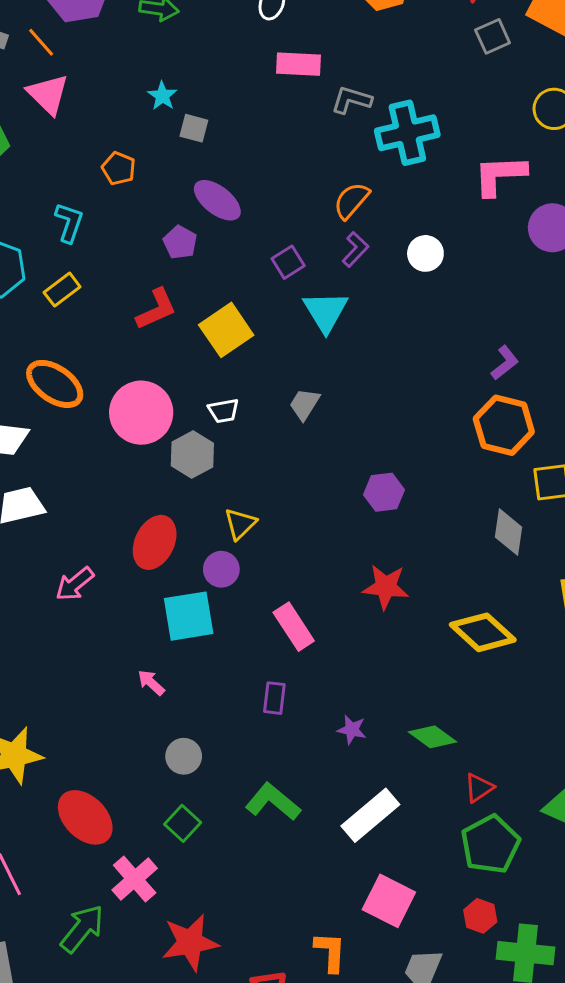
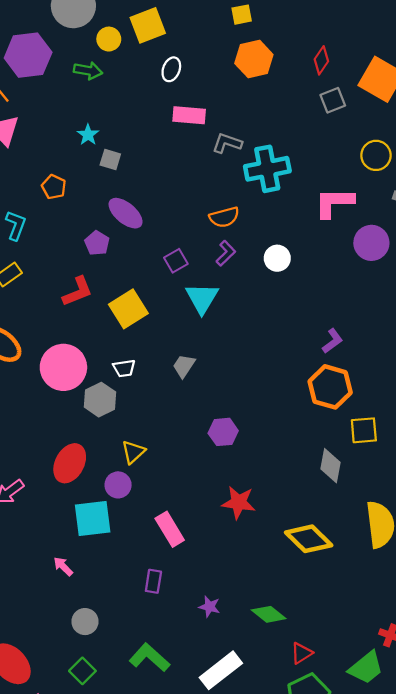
orange semicircle: (351, 201) -> (224, 217), turned -148
purple hexagon: (384, 492) -> (223, 432), moved

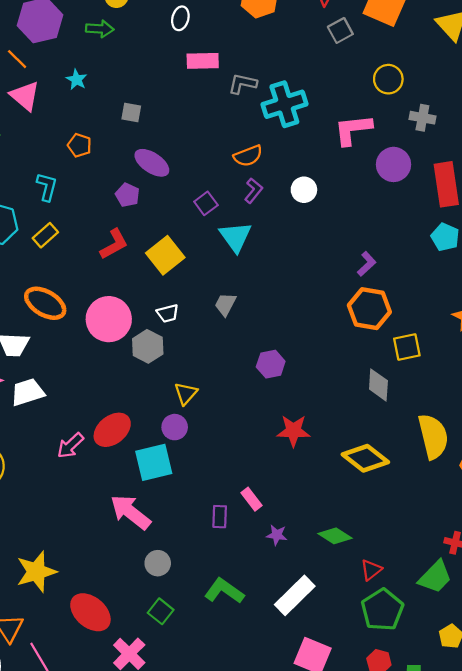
cyan star: (88, 135) -> (77, 80), moved
red ellipse: (70, 463) -> (112, 430), moved, turned 30
pink rectangle: (170, 529) -> (251, 499), moved, size x0.7
pink arrow: (63, 566) -> (130, 512), size x2.0

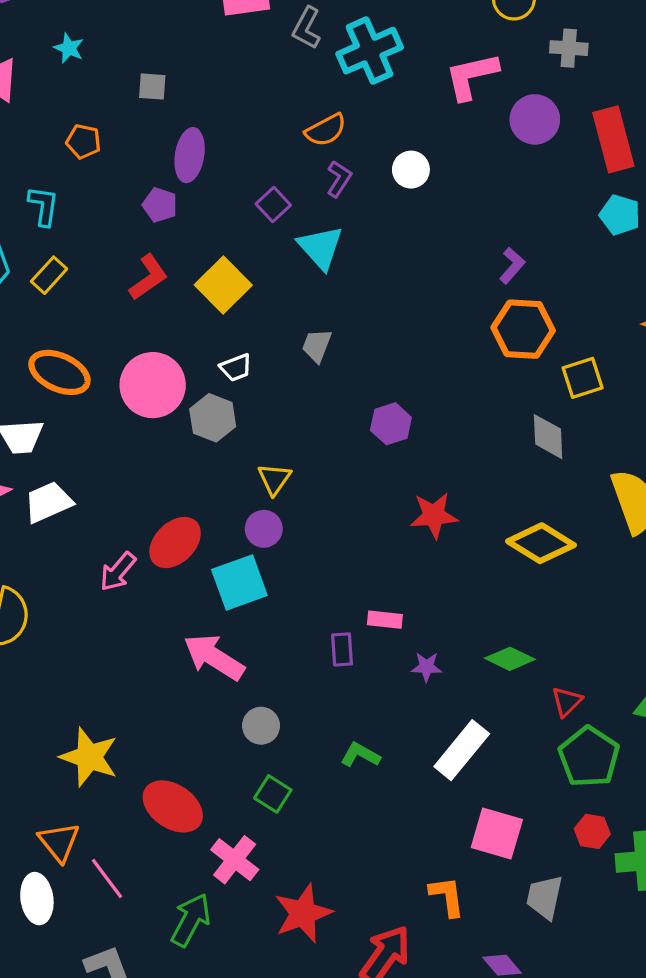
gray L-shape: (243, 84) -> (307, 28), turned -68
purple ellipse: (152, 163) -> (190, 155), turned 72
pink rectangle: (251, 499) -> (385, 620), turned -40
yellow star: (36, 572) -> (89, 757), turned -30
green L-shape: (224, 591) -> (360, 755), size x0.7

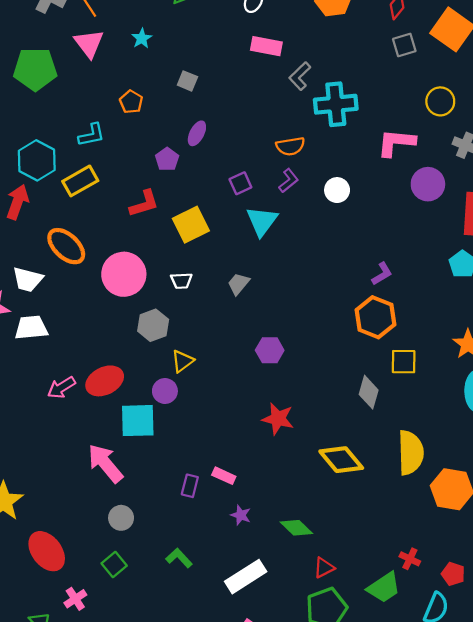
purple ellipse: (190, 155) -> (197, 133), size x0.7
cyan L-shape: (43, 206) -> (92, 135), turned 52
yellow rectangle: (49, 275) -> (80, 181), size x1.4
gray hexagon: (213, 418) -> (153, 325), moved
pink cross: (235, 860) -> (75, 599), size x0.7

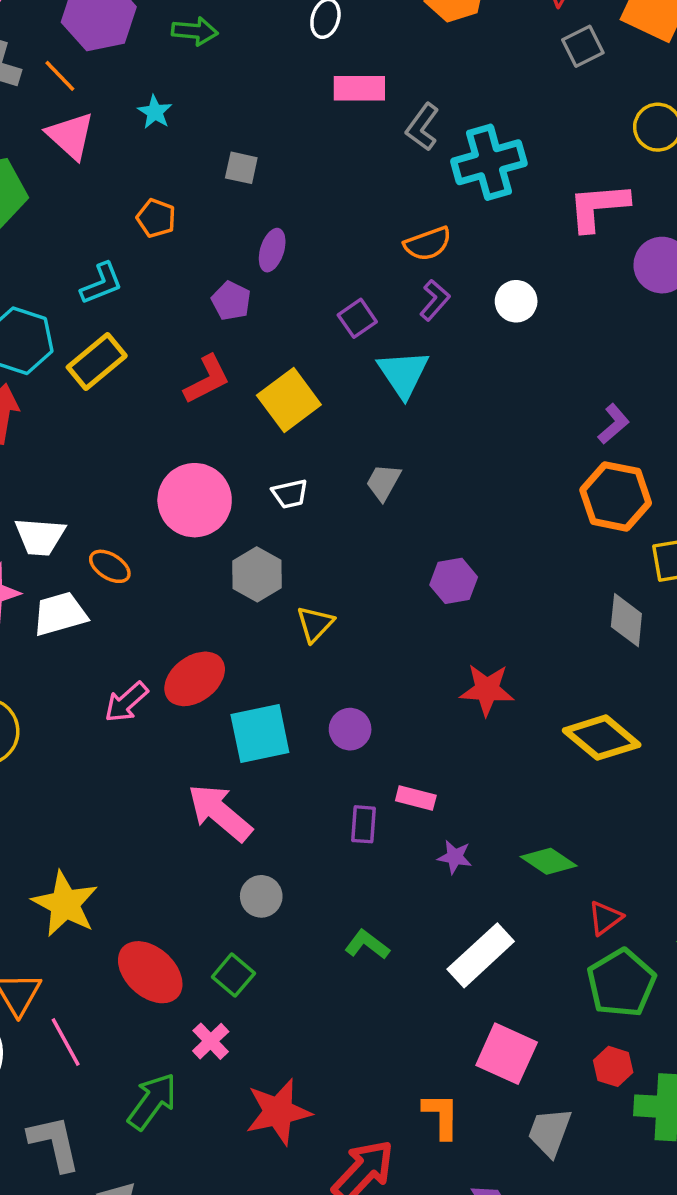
orange ellipse: (66, 246) -> (110, 566), moved, size x0.6
purple circle: (165, 391) -> (350, 729), moved
green square: (114, 564) -> (233, 975), moved

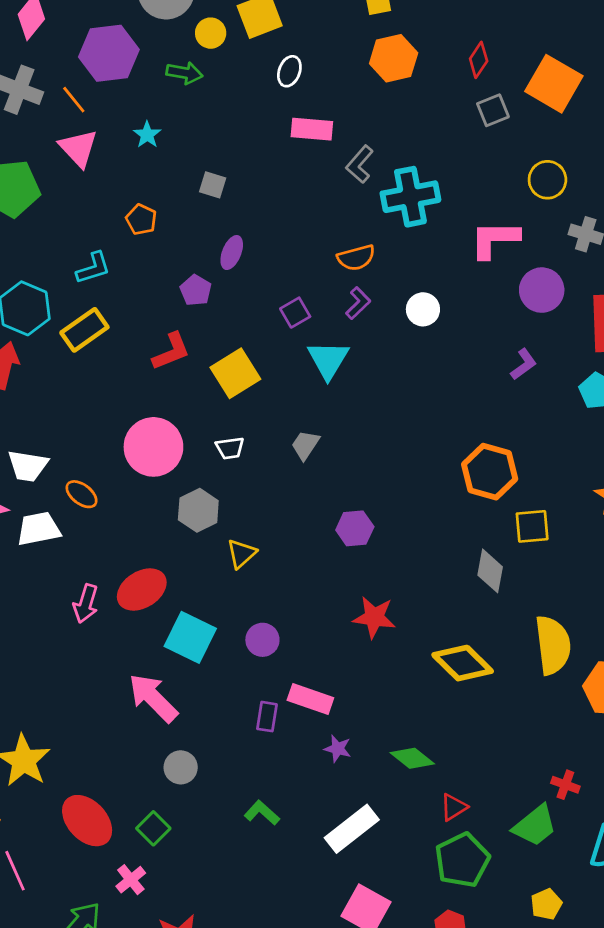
purple L-shape: (614, 424) -> (524, 364), moved
pink arrow: (126, 702) -> (86, 604), turned -36
cyan square: (260, 734) -> (190, 637), turned 33
pink rectangle: (416, 798) -> (310, 699), size x1.4

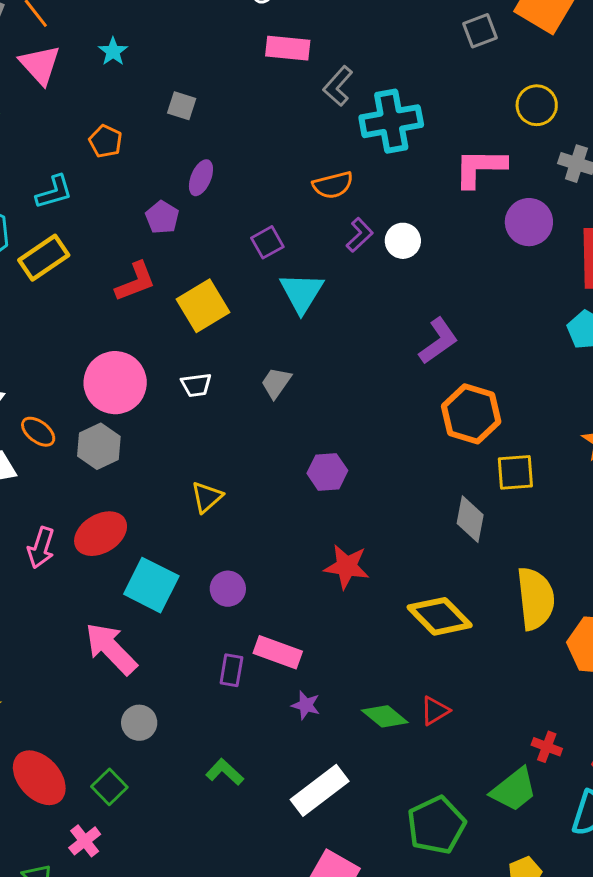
purple L-shape: (358, 303) -> (360, 235), moved
purple L-shape: (524, 364) -> (438, 341), moved, size x1.4
gray hexagon: (198, 510) -> (99, 446), moved
red triangle: (454, 807) -> (435, 711), moved

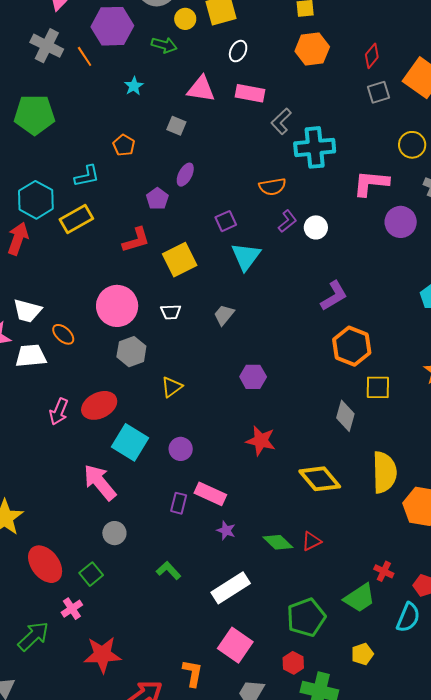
pink triangle: (40, 65) -> (201, 89), moved, turned -44
gray hexagon: (99, 446) -> (131, 352), moved

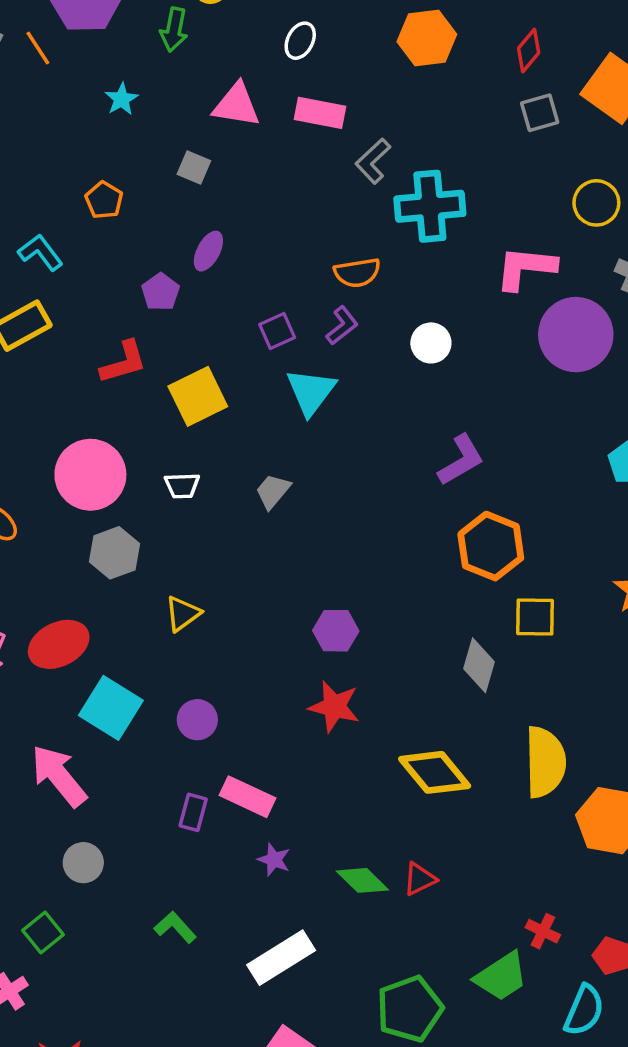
green arrow: (164, 45) -> (174, 30), turned 85
cyan L-shape: (87, 176) -> (40, 252), turned -116
purple L-shape: (287, 221) -> (342, 326), moved
purple circle: (401, 222) -> (576, 335), size x1.4
purple hexagon: (253, 377) -> (336, 631), moved

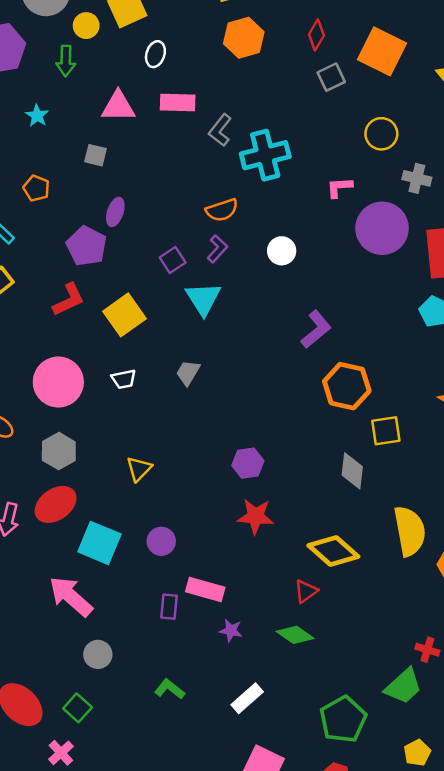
pink L-shape: (526, 268) -> (339, 187), size x0.6
purple pentagon: (161, 292) -> (86, 246), size x1.5
gray hexagon: (114, 553) -> (59, 451), moved
red triangle: (420, 879) -> (306, 591), moved
white rectangle: (281, 958) -> (247, 698), size x0.7

